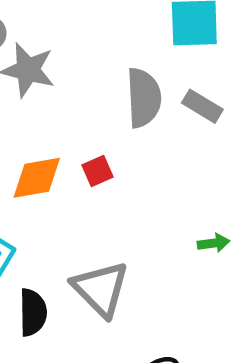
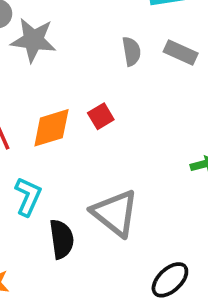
gray semicircle: (144, 98) -> (131, 51), size x0.6

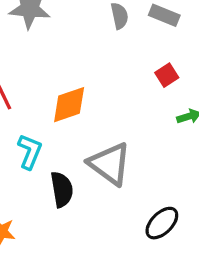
red square: (101, 116) -> (167, 75), moved
orange diamond: (51, 128) -> (69, 105), moved

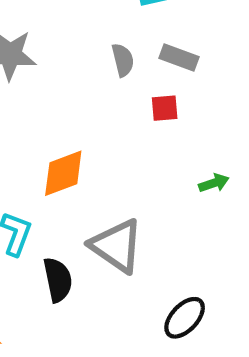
red square: (167, 75) -> (165, 108), moved, turned 30

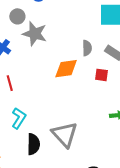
orange diamond: (63, 173) -> (66, 69), moved

